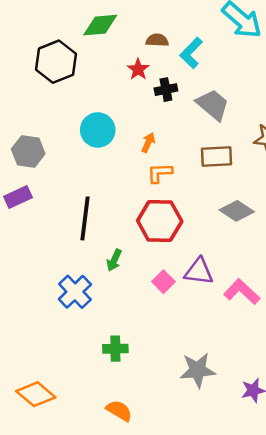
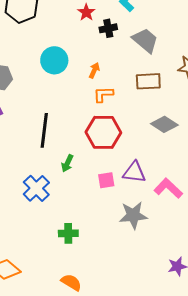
pink square: (163, 282) -> (106, 180), turned 36
gray star: (198, 370) -> (133, 215), moved

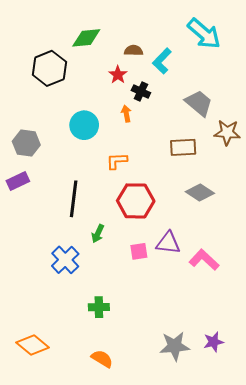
black cross: (108, 28) -> (141, 92), turned 36
gray trapezoid: (145, 40) -> (199, 103), moved
orange arrow: (94, 70) -> (126, 114), moved, turned -35
orange L-shape: (103, 94) -> (117, 161), moved
gray star: (133, 215) -> (175, 346), moved

